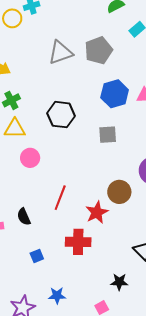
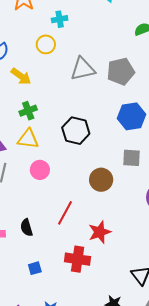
yellow circle: (12, 18) -> (46, 44), moved
gray square: (108, 135) -> (132, 158), moved
brown circle: (119, 192) -> (101, 180), moved

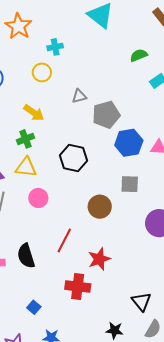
gray triangle: (83, 69) -> (79, 96), size x0.6
gray pentagon: (121, 71) -> (106, 115), moved
yellow arrow: (21, 76) -> (34, 113), moved
black semicircle: (27, 228) -> (26, 256), size x1.4
blue square: (35, 268) -> (34, 307), moved, turned -32

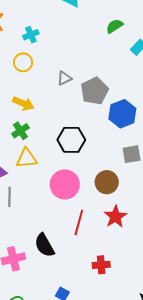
pink circle: (38, 198) -> (65, 184), moved, size x1.5
red star: (99, 259) -> (115, 217), moved
red cross: (78, 287) -> (101, 265), size x0.7

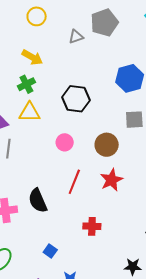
gray pentagon: (94, 91) -> (104, 23), moved
pink circle: (65, 184) -> (65, 142), size x0.6

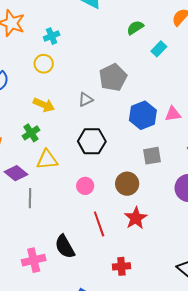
gray pentagon: (104, 23) -> (113, 77), moved
gray triangle: (76, 37) -> (86, 100), moved
green cross: (26, 84) -> (31, 133), moved
red line: (74, 182) -> (99, 224), turned -35

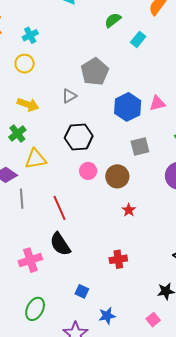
pink circle: (85, 186) -> (88, 171), moved
red star: (136, 218) -> (129, 210), size x0.6
red line: (99, 224) -> (60, 208), moved

